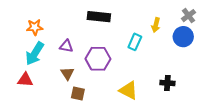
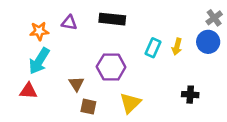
yellow arrow: (156, 25) -> (177, 47), moved
purple triangle: (66, 46) -> (69, 23), moved
yellow triangle: (128, 90) -> (130, 103), moved, turned 48

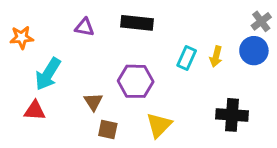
orange star: (39, 31) -> (22, 37), moved
black cross: (190, 95) -> (232, 115), size x1.5

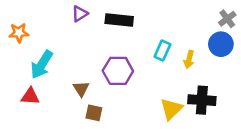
purple triangle: (84, 27) -> (80, 14), moved, turned -42
yellow arrow: (216, 56) -> (189, 59), moved
yellow triangle: (159, 125) -> (171, 109), moved

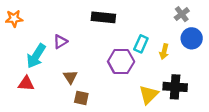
purple triangle: (80, 14) -> (60, 42), moved
gray cross: (227, 19) -> (182, 14), moved
orange star: (19, 33) -> (14, 18), moved
purple hexagon: (118, 71) -> (121, 62), moved

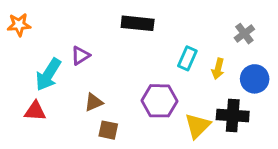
gray cross: (182, 14) -> (244, 34), moved
blue circle: (192, 38) -> (255, 79), moved
purple hexagon: (121, 62) -> (159, 101), moved
brown triangle: (70, 77) -> (94, 102), turned 40

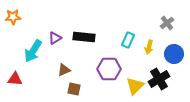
black rectangle: (138, 23) -> (84, 37), moved
red triangle: (35, 111) -> (15, 79), moved
black cross: (233, 115) -> (159, 79), turned -35

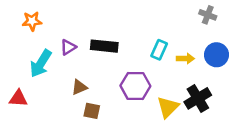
orange star: (13, 17) -> (32, 21), moved
gray cross: (167, 23) -> (208, 15), moved, turned -32
yellow arrow: (149, 47) -> (185, 59), turned -104
blue circle: (174, 54) -> (216, 55), moved

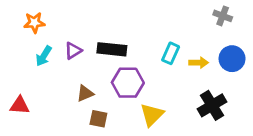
cyan arrow: (41, 64) -> (44, 56), moved, size x0.7
purple hexagon: (135, 86) -> (128, 83), moved
yellow triangle: (168, 107) -> (152, 115), moved

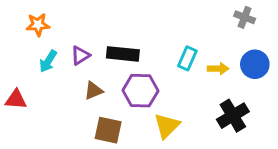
brown triangle: (85, 93) -> (94, 91), moved
red triangle: (20, 105) -> (16, 99), moved
brown square: (98, 119) -> (108, 130), size x1.4

